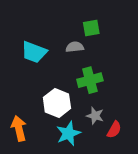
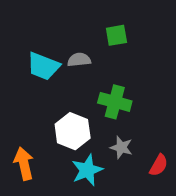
gray semicircle: (75, 47) -> (79, 60), moved
green cross: (90, 80) -> (115, 102), turned 30
red semicircle: (114, 130) -> (159, 165), moved

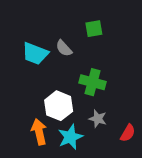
gray semicircle: (79, 60) -> (64, 48), turned -126
orange arrow: (24, 164) -> (39, 132), moved

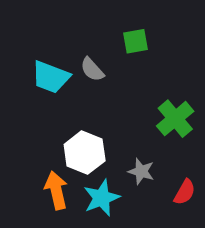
green cross: (93, 82) -> (175, 119), moved, turned 35

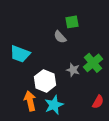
gray semicircle: (92, 69) -> (60, 37), moved
cyan trapezoid: (51, 77) -> (20, 54), moved
gray star: (141, 171) -> (73, 70), moved

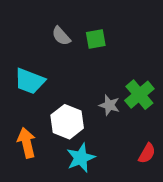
green square: (72, 22) -> (96, 39), moved
gray semicircle: (60, 37) -> (61, 36), moved
orange arrow: (30, 101) -> (27, 143), moved

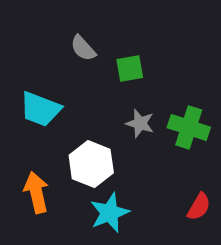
green square: (96, 39) -> (130, 68), moved
green cross: (139, 95) -> (189, 127), turned -32
gray star: (109, 105) -> (140, 123), moved

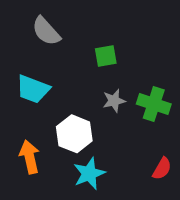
gray semicircle: (83, 48) -> (46, 31), moved, size x1.4
gray star: (140, 123) -> (114, 101), turned -30

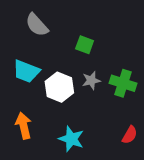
green square: (106, 56) -> (85, 45), turned 30
white hexagon: (74, 134) -> (59, 87), moved
cyan star: (89, 174) -> (71, 139), turned -30

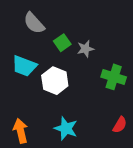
green square: (85, 45) -> (62, 43), moved, turned 35
gray star: (91, 81) -> (85, 49), moved
orange arrow: (24, 126) -> (21, 131), moved

